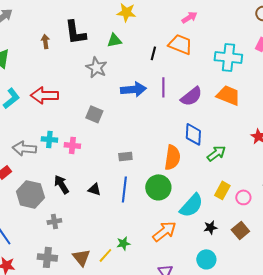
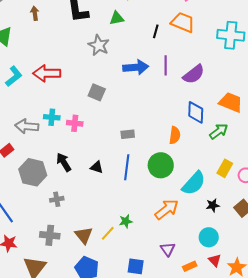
brown arrow: (45, 41) -> (35, 13), moved
orange trapezoid: (228, 95) -> (231, 102), moved
orange semicircle: (172, 157) -> (175, 135), size x0.7

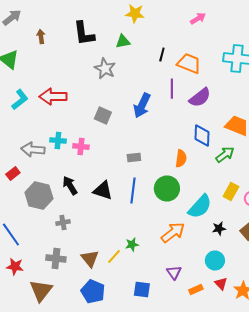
orange trapezoid: (183, 22) -> (189, 64), moved
blue arrow: (136, 67) -> (142, 106), moved, turned 120
black triangle: (97, 167) -> (103, 190), size x1.5

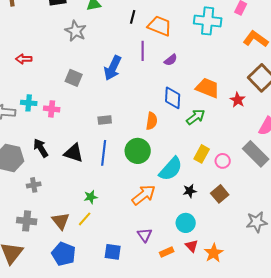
red arrow: (53, 96) -> (24, 59), size x0.6
purple semicircle: (200, 98) -> (171, 60), size x0.6
green star: (132, 244) -> (91, 197), moved

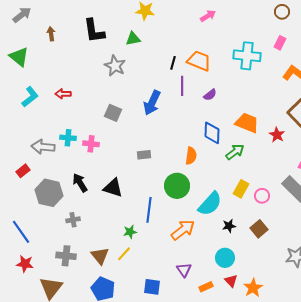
black line: (133, 17) -> (173, 63), moved
blue line: (104, 153) -> (149, 210), moved

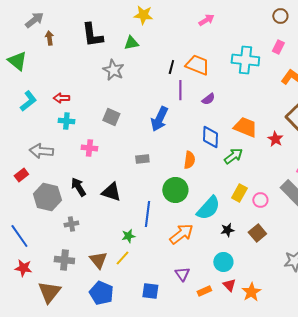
gray arrow: (22, 15) -> (34, 20), moved
blue arrow: (152, 103) -> (159, 119), moved
cyan cross: (68, 138) -> (66, 121), moved

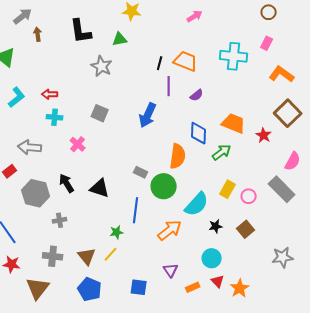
pink cross: (89, 148) -> (78, 144), turned 35
gray rectangle: (142, 159) -> (141, 172), moved, turned 32
orange semicircle: (189, 160) -> (178, 156), size x1.4

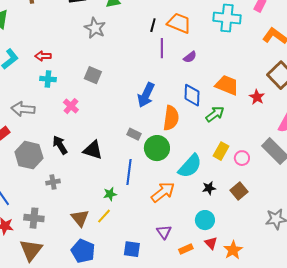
blue arrow: (148, 115) -> (146, 95), moved
gray cross: (53, 256) -> (34, 218), moved

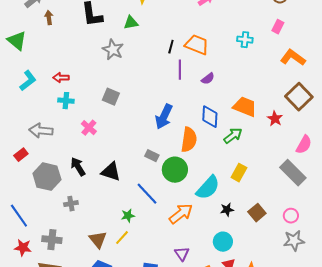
cyan cross: (227, 18) -> (245, 40), size x0.6
pink circle: (242, 158) -> (291, 216), moved
blue line: (129, 172) -> (147, 194), turned -50

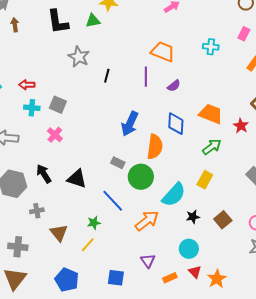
green triangle: (131, 23) -> (93, 21), moved
black line: (171, 47) -> (107, 76), moved
gray square: (111, 97) -> (58, 105), moved
green arrow: (233, 136) -> (212, 147), moved
brown triangle: (98, 240) -> (59, 233), moved

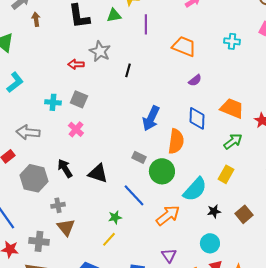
purple line: (146, 77) -> (146, 24), moved
red arrow: (27, 85) -> (76, 64), moved
brown triangle: (59, 233) -> (66, 227), moved

